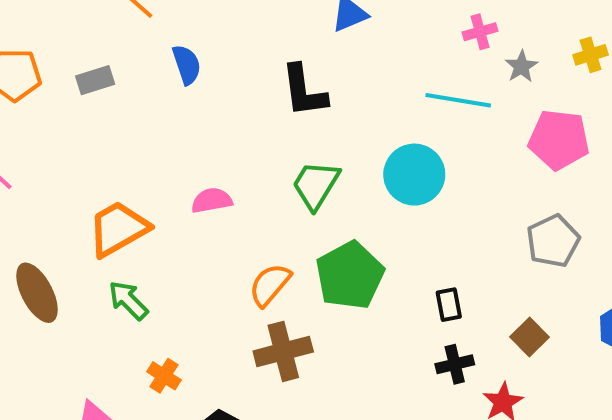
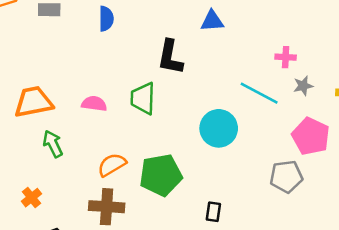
green trapezoid: (316, 185) -> (143, 98), moved, turned -48
gray pentagon: (553, 241) -> (286, 177), moved
green arrow: (128, 300) -> (53, 144), moved

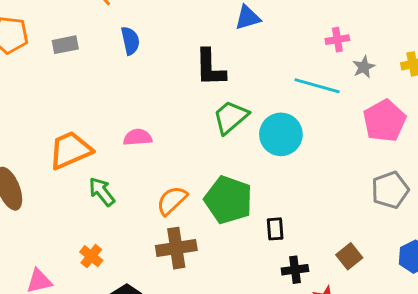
green trapezoid: (143, 98) -> (231, 117), moved, turned 60
pink pentagon: (311, 136) -> (384, 121), turned 30
green pentagon: (161, 175) -> (228, 200), turned -30
gray pentagon: (286, 177) -> (390, 190), moved
black rectangle: (213, 212) -> (275, 229), moved

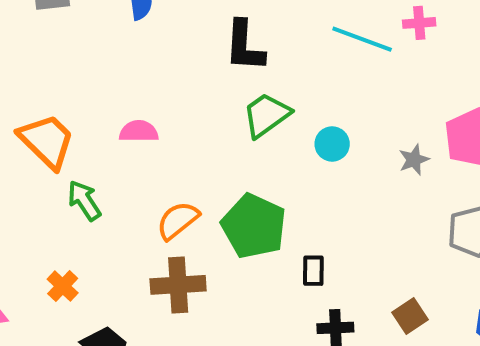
gray star: (364, 67) -> (414, 160), moved
cyan line: (317, 86) -> (362, 39), moved
cyan circle: (281, 134) -> (332, 144), size x0.6
orange trapezoid: (70, 150) -> (47, 141), turned 63

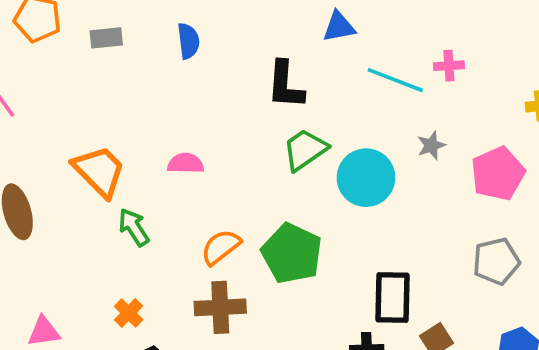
cyan circle: (332, 144) -> (366, 178), size x1.8
gray star: (414, 160) -> (431, 145), moved
black rectangle: (313, 271) -> (392, 298), moved, size x1.8
orange cross: (63, 286) -> (129, 313), moved

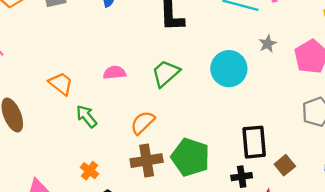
green trapezoid: (305, 150) -> (166, 73), moved
orange trapezoid: (99, 171) -> (61, 84), size x0.7
green pentagon: (292, 253) -> (190, 157), moved

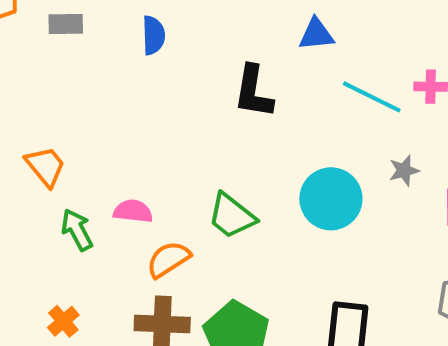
pink semicircle: (115, 73) -> (133, 211), moved
green trapezoid: (166, 73) -> (232, 216), moved, turned -112

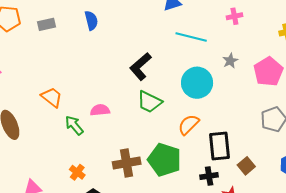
black L-shape: (253, 92) -> (140, 66), moved, turned 52
cyan line: (372, 97) -> (191, 37), moved
orange semicircle: (168, 259) -> (189, 125), moved

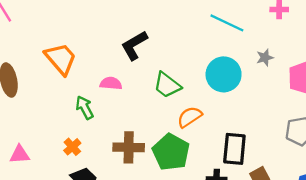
black L-shape: (140, 66) -> (134, 45), moved
orange trapezoid: (52, 97) -> (61, 59), size x1.4
green arrow: (74, 125) -> (85, 108), moved
orange semicircle: (189, 125) -> (190, 117), moved

